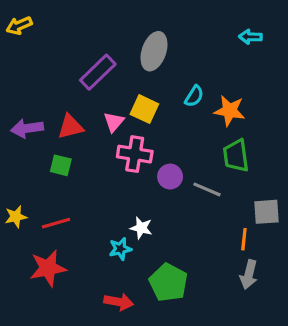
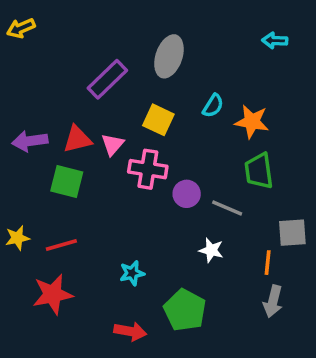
pink triangle: (114, 122) -> (113, 144), moved
green square: (61, 165) -> (67, 182), size x1.4
white star: (141, 228) -> (211, 250), moved

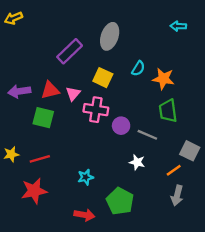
gray square: (292, 233) -> (190, 151), turned 30
orange line: (268, 263) -> (174, 170), turned 49

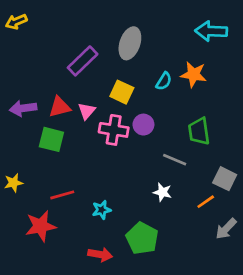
cyan arrow: (178, 26) -> (211, 31), size x1.6
orange star: (163, 79) -> (194, 74), moved
purple circle: (121, 126) -> (143, 125), moved
red line: (40, 159) -> (62, 195), moved
gray arrow: (177, 195) -> (226, 229), moved, turned 30

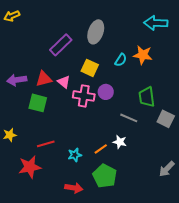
pink triangle: (87, 111) -> (64, 82), turned -32
gray square: (225, 179) -> (166, 119), moved
orange line: (206, 202) -> (101, 149), moved

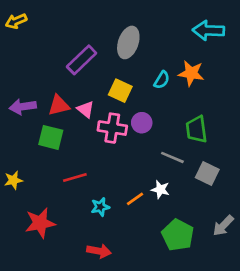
gray square: (166, 119) -> (207, 173), moved
red line: (46, 144) -> (75, 177), moved
green pentagon: (105, 176) -> (178, 235), moved

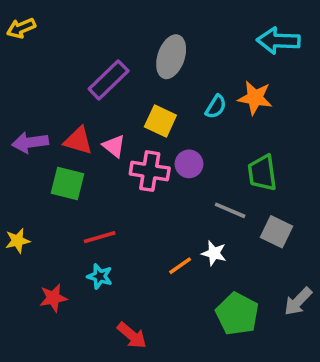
red triangle: (59, 105) -> (78, 141), turned 30
cyan star: (100, 207) -> (100, 276), moved, turned 30
red star: (40, 223) -> (53, 298), size x0.7
red arrow: (99, 251) -> (132, 335), turned 30

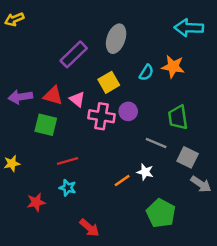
yellow square: (160, 121) -> (109, 82), turned 35
gray arrow: (298, 301) -> (201, 184), moved, turned -100

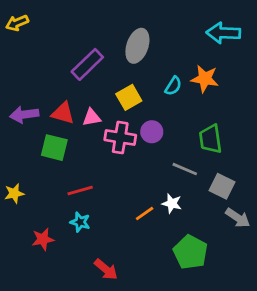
pink triangle: (77, 99) -> (92, 117), turned -49

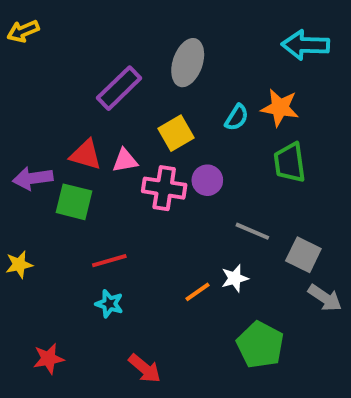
purple arrow: (24, 115) -> (33, 178), moved
green trapezoid: (211, 139) -> (290, 163), moved
white star: (172, 203) -> (235, 278), turned -30
red star: (43, 239) -> (49, 359), moved

